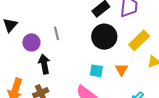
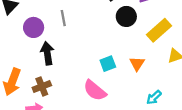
black circle: (104, 37) -> (126, 16), moved, size x0.7
cyan square: (96, 71) -> (108, 64), turned -32

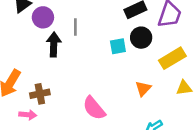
purple circle: (34, 27) -> (43, 17), moved
black arrow: (47, 53) -> (54, 44), moved
cyan square: (108, 64) -> (118, 46), moved

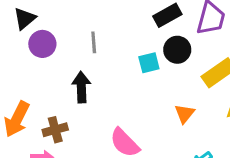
purple circle: (43, 17) -> (42, 44), moved
black arrow: (54, 44) -> (81, 87), moved

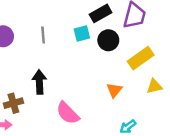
cyan square: (149, 63) -> (82, 34), moved
black arrow: (81, 87) -> (39, 82), moved

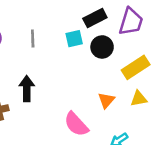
yellow triangle: (154, 86) -> (139, 99), moved
pink semicircle: (68, 113) -> (76, 124), moved

